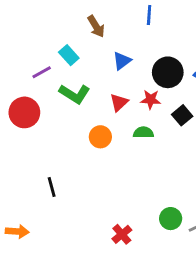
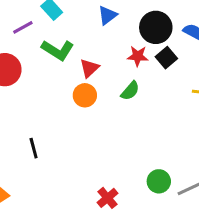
red triangle: (119, 102) -> (89, 68), moved
black square: (182, 115) -> (166, 58), moved
green semicircle: (143, 133) -> (130, 91), turned 132

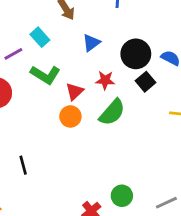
red star: (138, 56) -> (105, 80), moved
green semicircle: (130, 91) -> (112, 112), size x1.5
green circle: (159, 181) -> (122, 196), moved

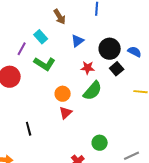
purple line: (13, 54) -> (22, 49), turned -32
red triangle: (75, 91) -> (66, 113), moved
green circle: (122, 196) -> (100, 143), moved

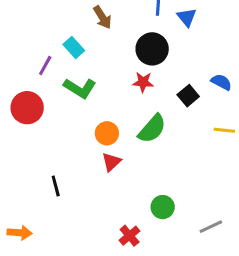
blue triangle: (78, 41) -> (187, 17), moved, turned -32
black circle: (110, 49) -> (152, 49), moved
blue semicircle: (135, 52) -> (221, 82), moved
red star: (88, 68) -> (143, 82), moved

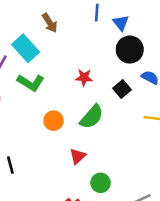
cyan rectangle: (74, 47) -> (26, 48), size x1.5
black circle: (152, 49) -> (130, 50), moved
red triangle: (111, 162) -> (78, 156), moved

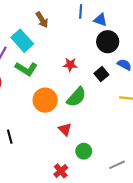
blue triangle: (121, 23) -> (100, 20), turned -32
orange circle: (54, 121) -> (45, 100), size x1.5
red triangle: (78, 156) -> (65, 129), turned -32

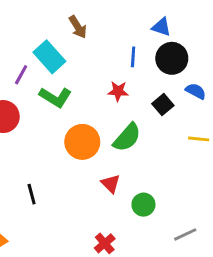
blue line: (81, 11) -> (133, 57), moved
green circle: (84, 151) -> (143, 205), moved

